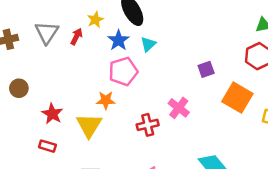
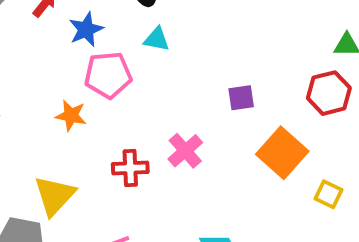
blue star: (118, 40) -> (86, 29), moved
cyan triangle: (148, 44) -> (157, 39), turned 42
yellow triangle: (89, 125) -> (55, 196), moved

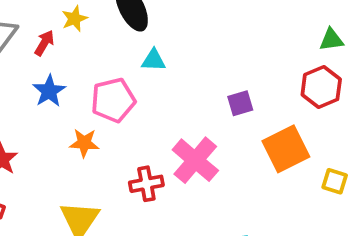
blue star: (86, 29) -> (49, 91), moved
pink cross: (185, 151) -> (195, 160), size x1.4
orange square: (282, 153) -> (286, 149), turned 30

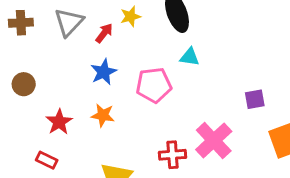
orange star: (84, 143) -> (103, 115), moved

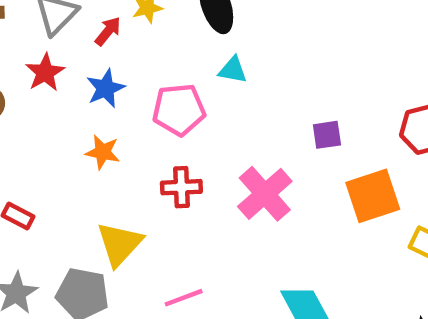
red star: (59, 122) -> (45, 72), moved
red cross: (173, 155) -> (181, 187), moved

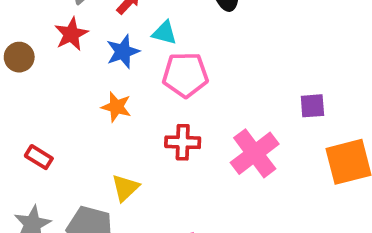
cyan triangle: (233, 70) -> (165, 33), moved
yellow triangle: (120, 244) -> (125, 188), size x0.7

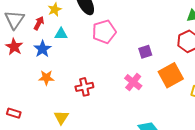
pink pentagon: (185, 75) -> (104, 32), moved
pink cross: (255, 153) -> (133, 82), moved, size x0.7

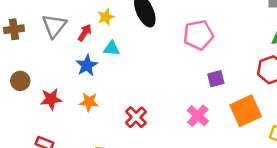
pink pentagon: (104, 32) -> (198, 35), moved
red star: (14, 47) -> (51, 99), moved, turned 30
red cross: (84, 87) -> (136, 117), turned -36

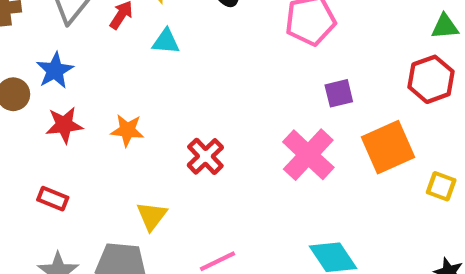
blue star: (87, 65) -> (55, 70), moved
pink cross: (198, 116) -> (308, 155), size x1.4

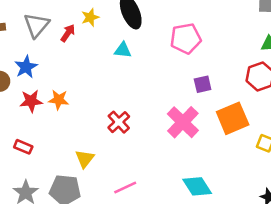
cyan triangle: (166, 41) -> (123, 50), moved
orange star: (127, 130) -> (59, 100), moved

